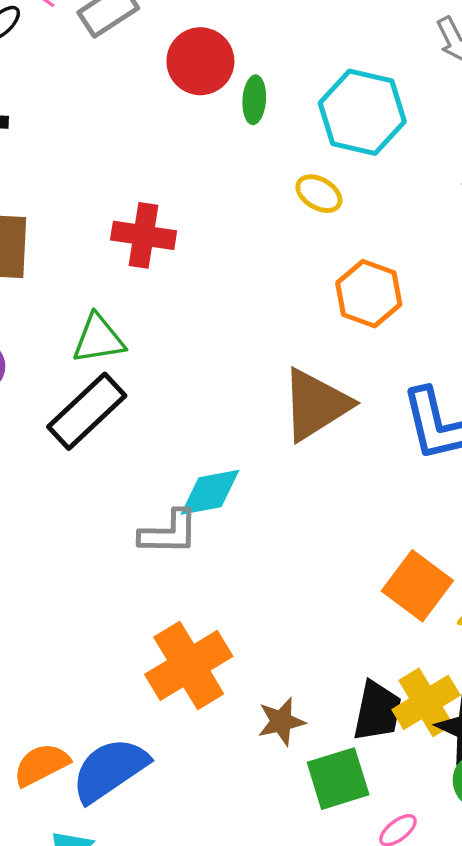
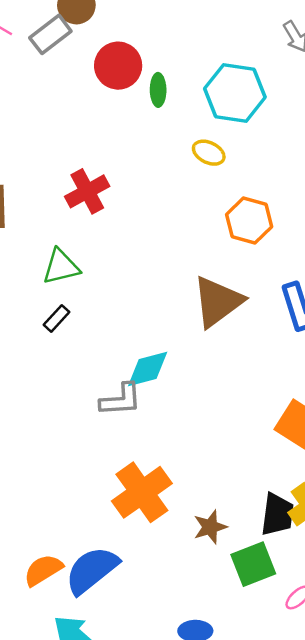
red cross: (144, 235) -> (87, 191), turned -33
black rectangle: (87, 411) -> (57, 318), size x0.5

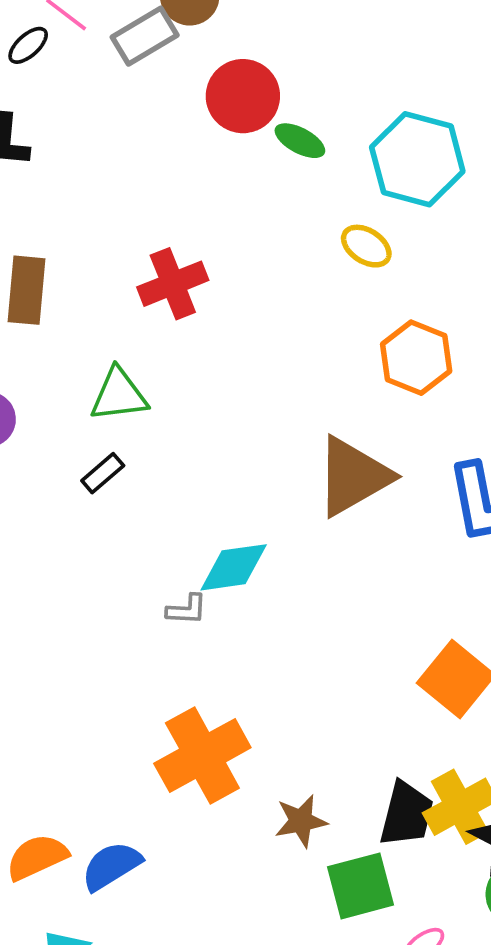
green ellipse: (158, 90) -> (300, 141), turned -68
gray L-shape: (121, 400) -> (187, 610), size x0.6
blue semicircle: (92, 570) -> (111, 866), size x0.7

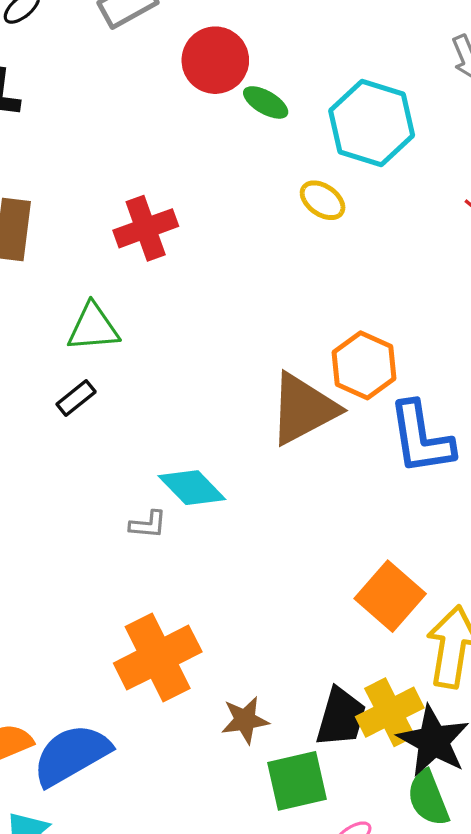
orange hexagon: (416, 358) -> (364, 365), moved
cyan diamond: (234, 567) -> (192, 488), turned 52
blue semicircle: (111, 866) -> (71, 755), size x1.4

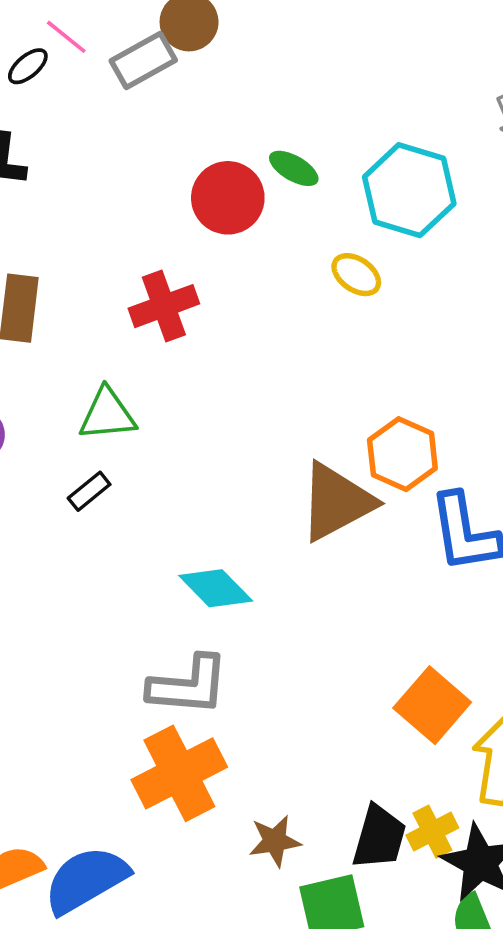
red circle: (215, 60) -> (228, 198), moved
gray L-shape: (148, 525) -> (188, 685), moved, size x2.0
yellow cross: (390, 712) -> (432, 832), size x0.7

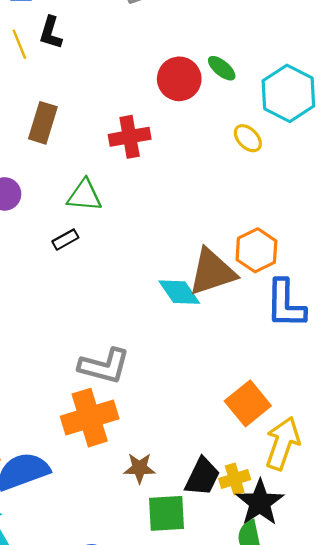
cyan diamond: (216, 588) -> (179, 292), moved

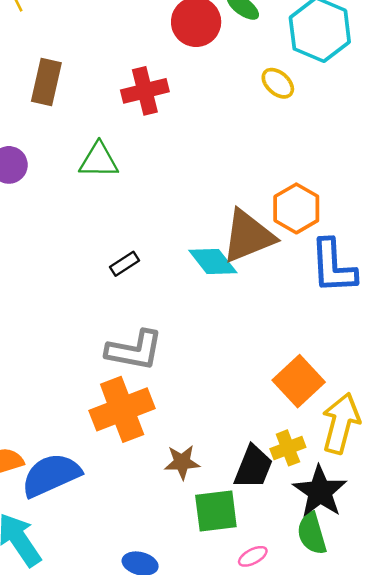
black rectangle: (65, 240) -> (124, 264), moved
yellow cross: (235, 479) -> (288, 448), moved

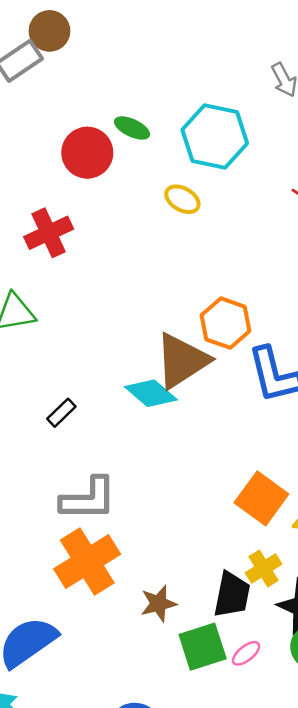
pink ellipse: (253, 556) -> (246, 653), moved

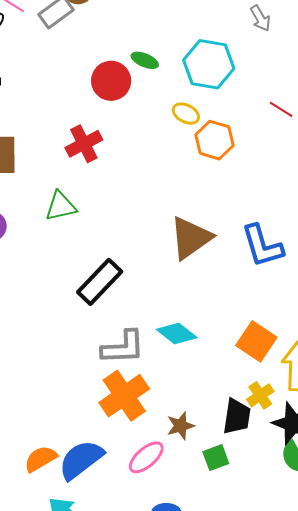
orange hexagon: (226, 323) -> (214, 140), moved
cyan diamond: (151, 393) -> (177, 333), moved
black rectangle: (61, 413) -> (100, 282), size x2.0
green square: (203, 647) -> (216, 458), size x0.7
pink ellipse: (246, 653) -> (146, 457), moved, size x1.6

